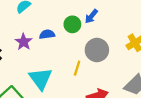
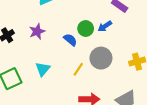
blue semicircle: (47, 34) -> (70, 40), moved, turned 32
cyan triangle: (41, 79) -> (43, 69), size x0.7

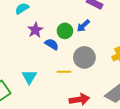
purple star: (37, 31) -> (35, 30), moved
yellow line: (78, 69) -> (64, 72), turned 64

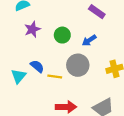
blue arrow: (83, 26) -> (89, 40), moved
blue semicircle: (52, 44) -> (37, 66), moved

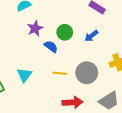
gray circle: (78, 65) -> (87, 73), moved
blue semicircle: (37, 66) -> (51, 46), moved

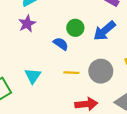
purple star: (35, 28) -> (27, 24), moved
blue arrow: (91, 36) -> (104, 31), size x1.5

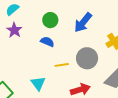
green circle: (75, 28) -> (50, 20), moved
cyan triangle: (33, 76) -> (38, 83), moved

